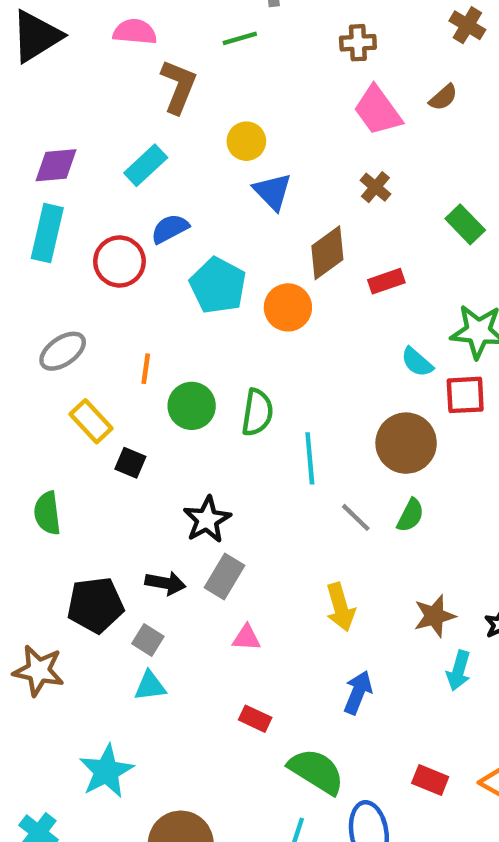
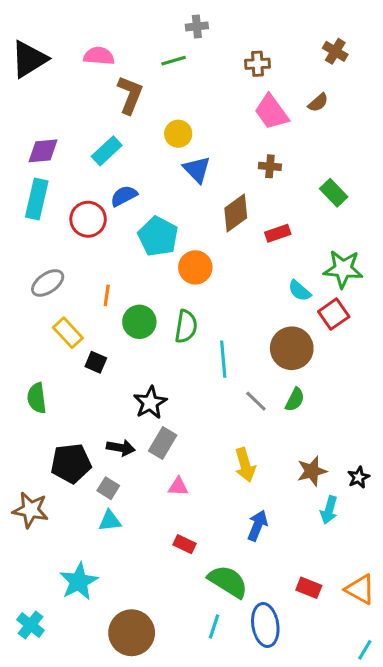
brown cross: (375, 187) -> (270, 166), turned -35
orange circle: (288, 307) -> (195, 267), moved
red square: (465, 395) -> (334, 314), turned -32

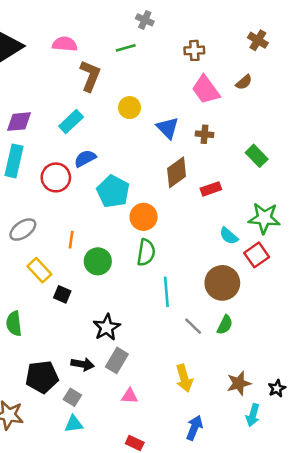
gray cross: (197, 26) -> (145, 20), turned 30
blue triangle: (197, 169) -> (168, 128), moved
green semicircle: (186, 326) -> (146, 252), moved

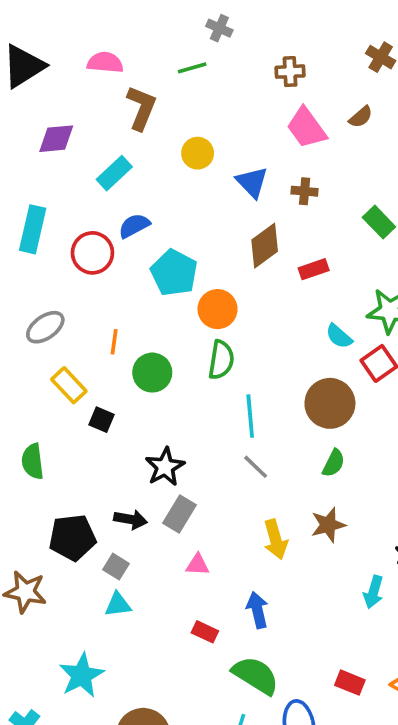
purple diamond: (19, 122) -> (56, 139), moved
gray line: (193, 326) -> (256, 467), moved
brown star: (239, 383) -> (328, 525), moved
blue arrow: (194, 428) -> (257, 610), moved, turned -35

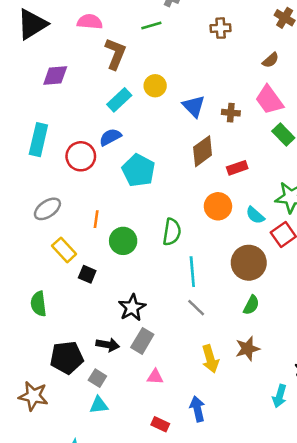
pink trapezoid: (306, 128) -> (269, 100), moved
cyan rectangle: (114, 173) -> (119, 100), moved
orange circle: (218, 309) -> (218, 206), moved

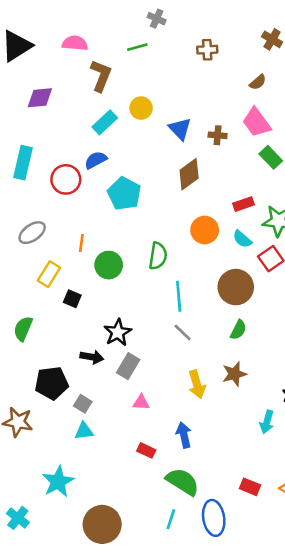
red rectangle: (237, 168) -> (244, 204), moved
yellow rectangle: (64, 250) -> (49, 274), turned 75
green semicircle: (38, 304) -> (23, 329), turned 30
black arrow: (108, 345) -> (92, 357), moved

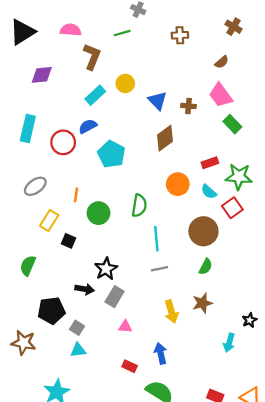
gray line: (183, 332) -> (160, 269), turned -56

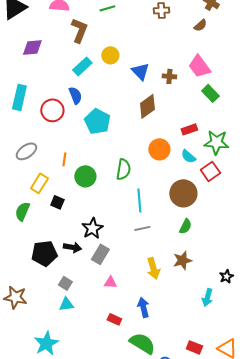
brown semicircle: (222, 62) -> (200, 25), moved
blue semicircle: (88, 126) -> (75, 95), turned 96
green semicircle: (28, 266) -> (22, 211), moved
black pentagon: (51, 311) -> (44, 253), moved

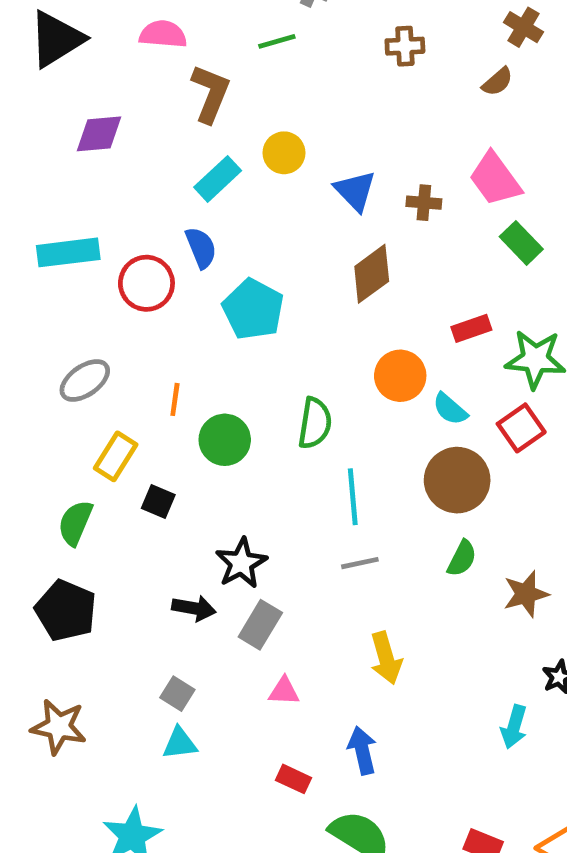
cyan rectangle: (19, 97) -> (68, 252), turned 70
cyan semicircle: (188, 156) -> (450, 409), moved
black pentagon: (44, 253) -> (66, 611), moved, turned 30
brown star: (182, 260) -> (526, 594), moved

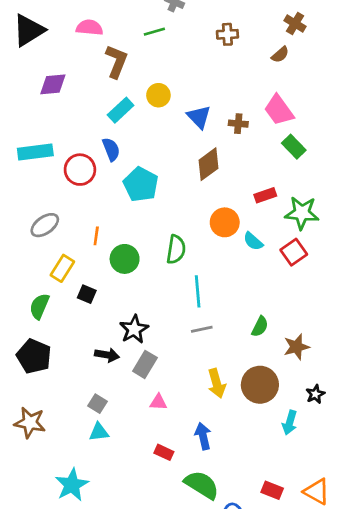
brown circle: (457, 480) -> (260, 385), moved

